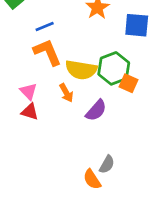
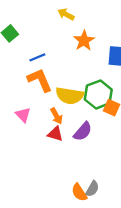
red triangle: (30, 112) -> (55, 134), moved
gray semicircle: (107, 164) -> (92, 189), moved

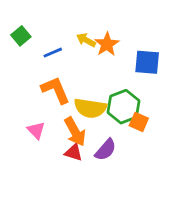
yellow arrow: (66, 14) -> (86, 40), moved
blue line: (37, 57) -> (53, 53), moved
orange arrow: (56, 116) -> (75, 132), size x1.5

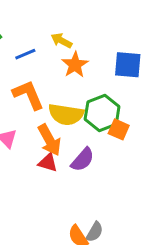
orange star: (107, 44) -> (75, 65), moved

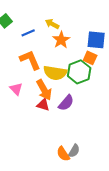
orange square: (119, 129) -> (90, 58), moved

